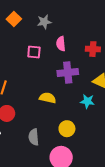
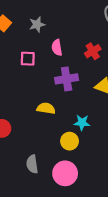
red cross: (93, 49) -> (93, 51), turned -32
cyan star: (87, 101) -> (82, 123), moved
gray semicircle: (34, 137) -> (32, 164), moved

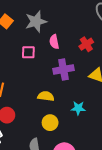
gray star: (37, 25) -> (36, 22), size x1.5
yellow circle: (70, 141) -> (50, 123), moved

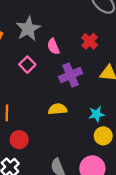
pink square: (28, 52) -> (27, 65), turned -32
yellow circle: (50, 123) -> (103, 136), moved

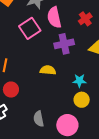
pink semicircle: (53, 47) -> (54, 17), size x1.5
pink square: (27, 65) -> (30, 28), size x1.5

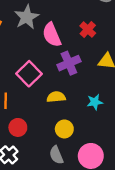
pink square: (30, 28) -> (29, 74), moved
yellow circle: (82, 100) -> (64, 129), moved

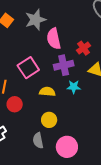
red cross: (88, 30) -> (83, 48), moved
cyan star: (95, 102) -> (74, 87), moved
red circle: (18, 127) -> (15, 104), moved

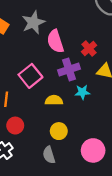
red circle: (15, 104) -> (15, 126), moved
pink circle: (67, 147) -> (93, 150), moved

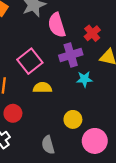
yellow semicircle: (54, 100) -> (42, 88), moved
yellow circle: (59, 131) -> (73, 119), moved

